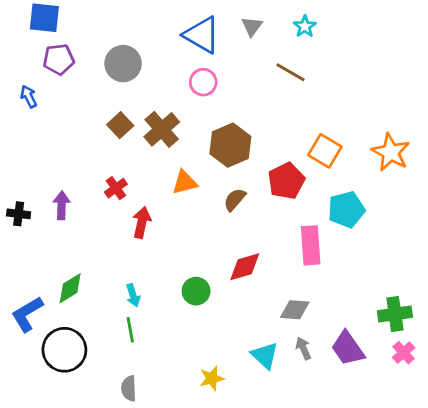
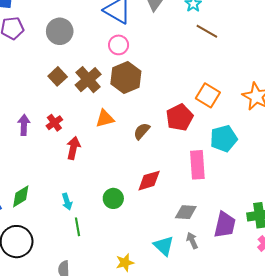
brown line: (291, 72) -> (207, 31), moved
brown hexagon: (230, 145) -> (126, 78), moved
purple arrow: (62, 205) -> (24, 125), moved
green line: (130, 330) -> (78, 227), moved
purple trapezoid: (348, 348) -> (225, 225), moved, turned -132

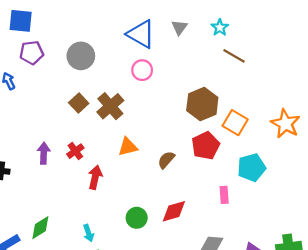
brown hexagon: (126, 78) -> (202, 104), moved
pink rectangle: (197, 165) -> (224, 195), size x0.6
green circle: (113, 198) -> (137, 218), moved

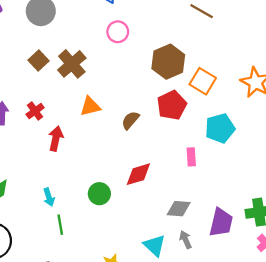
pink circle: (142, 70) -> (118, 32), moved
green circle: (137, 218) -> (99, 194), moved

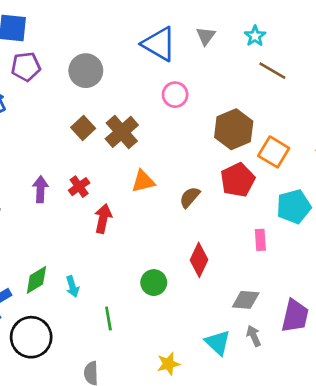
red diamond: (138, 174) -> (199, 260), turned -48
cyan arrow: (49, 197) -> (72, 287), moved

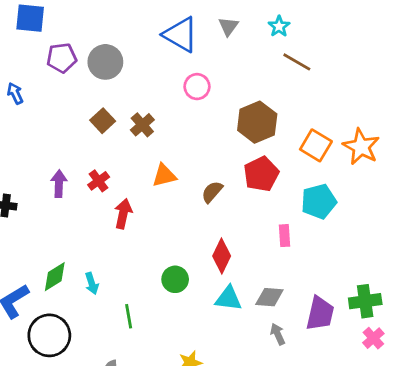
purple pentagon: (26, 67) -> (62, 58), moved
brown cross: (122, 132) -> (142, 125), size x0.7
orange square: (274, 152) -> (316, 145), moved
cyan triangle: (218, 343) -> (228, 298), moved, turned -36

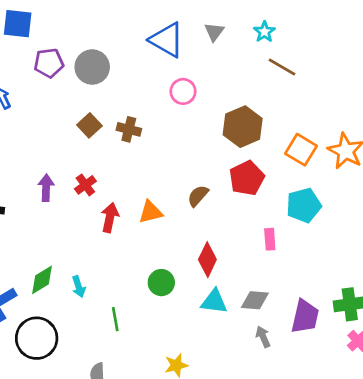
brown cross: (142, 125) -> (129, 129), turned -35
orange triangle: (164, 175) -> (150, 212), moved

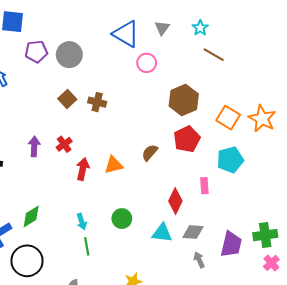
pink circle: (183, 91) -> (147, 63), moved
red diamond: (207, 260) -> (175, 201), moved
cyan arrow: (79, 287) -> (82, 222), moved

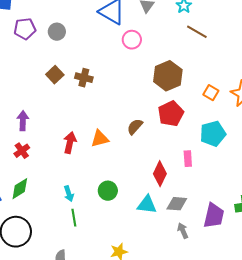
gray circle: (69, 55) -> (57, 32), size x0.7
orange square: (228, 118) -> (211, 93), size x0.7
red cross: (64, 144) -> (22, 151), moved

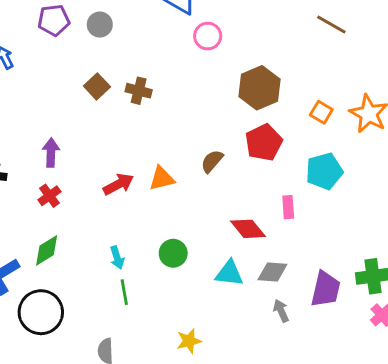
brown line: (197, 32) -> (331, 25), moved
red arrow: (70, 143) -> (118, 184), turned 50
red diamond: (160, 174) -> (248, 229), turned -65

